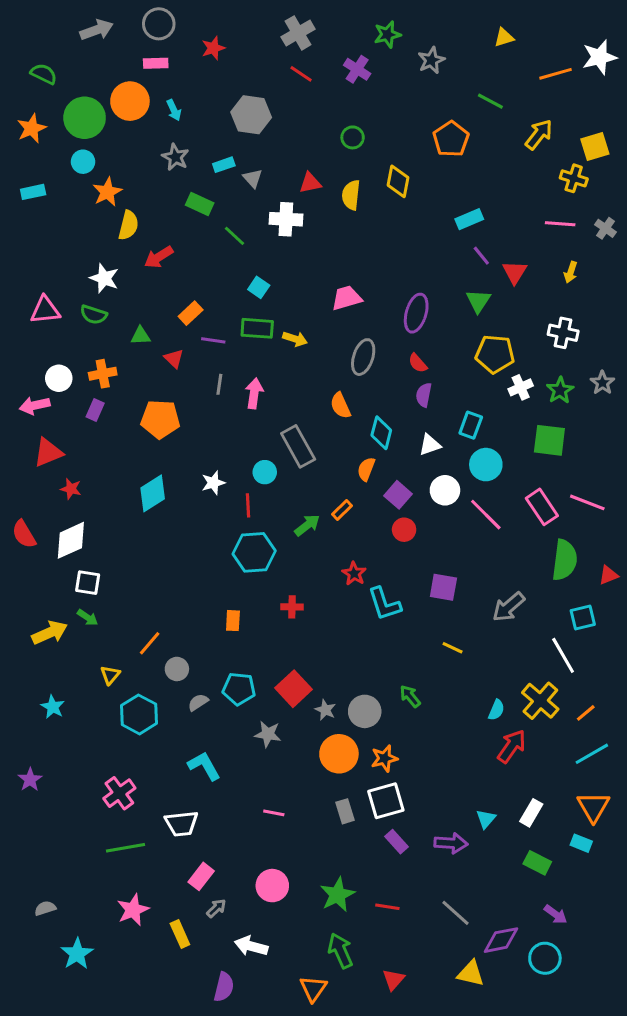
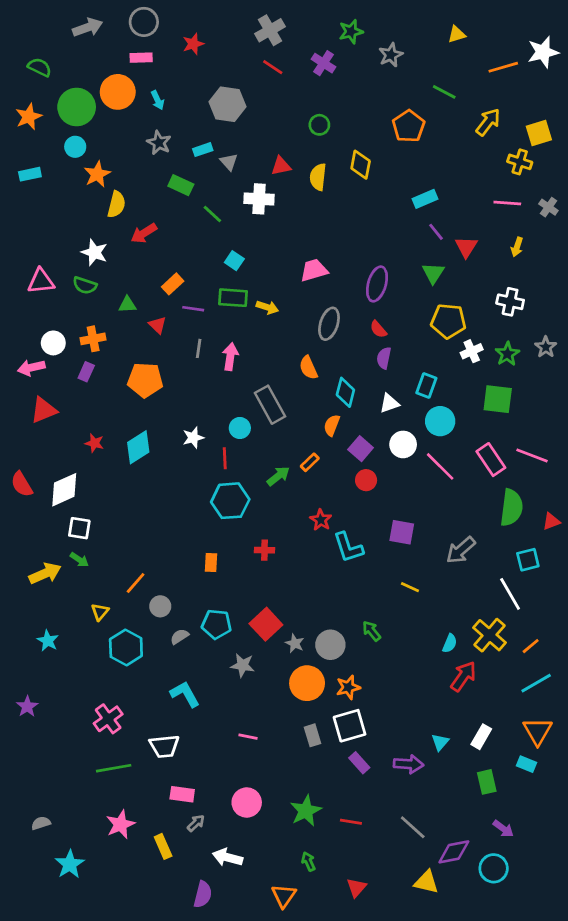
red star: (71, 489) -> (94, 443), moved
green rectangle: (537, 863) -> (487, 782), turned 50
pink rectangle: (201, 876) -> (182, 794), turned 60
green arrow: (340, 951) -> (308, 861), size x0.6

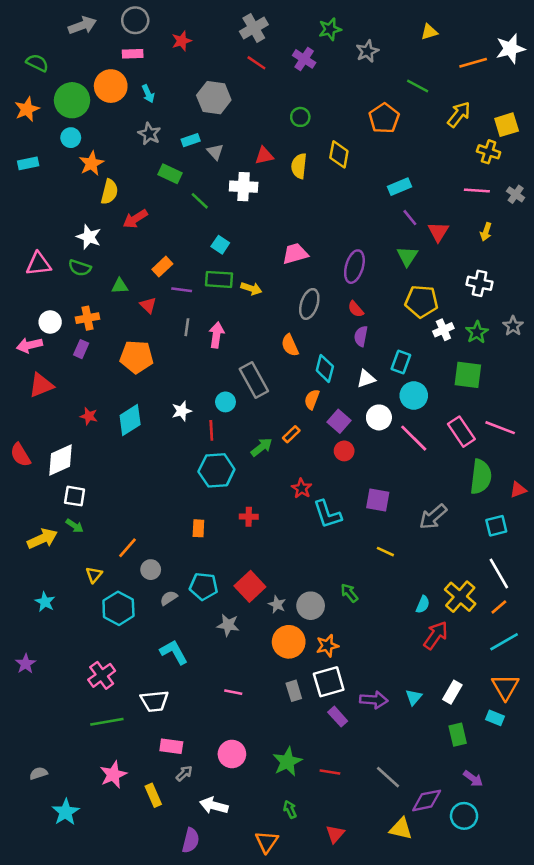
white line: (510, 594) -> (499, 573), moved
purple arrow: (409, 764) -> (374, 700), moved

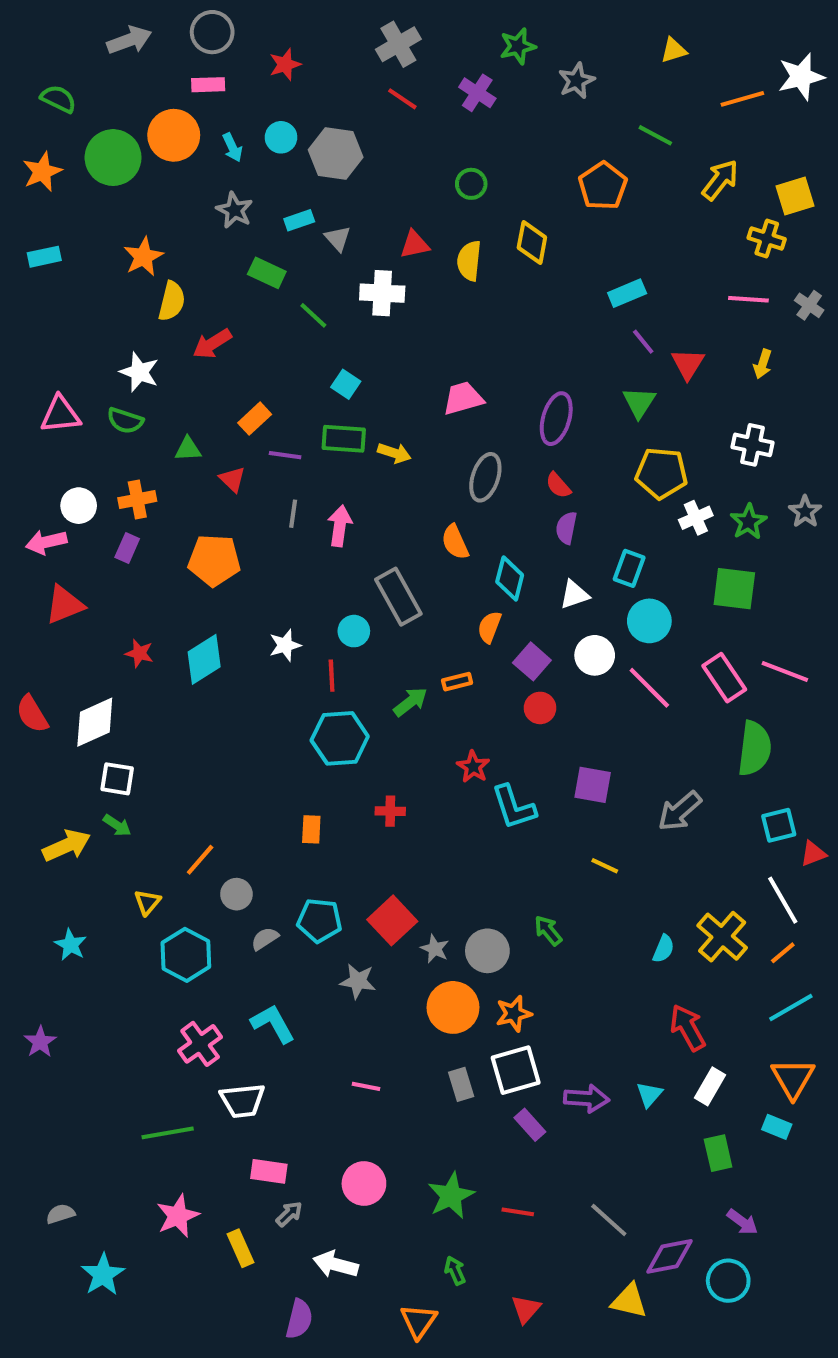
cyan circle: (71, 138) -> (281, 137), moved
orange rectangle: (291, 434) -> (457, 682), turned 30
red triangle: (518, 490) -> (813, 854), moved
red arrow: (436, 635) -> (688, 1028), moved, turned -64
pink cross: (102, 675) -> (200, 1044), moved

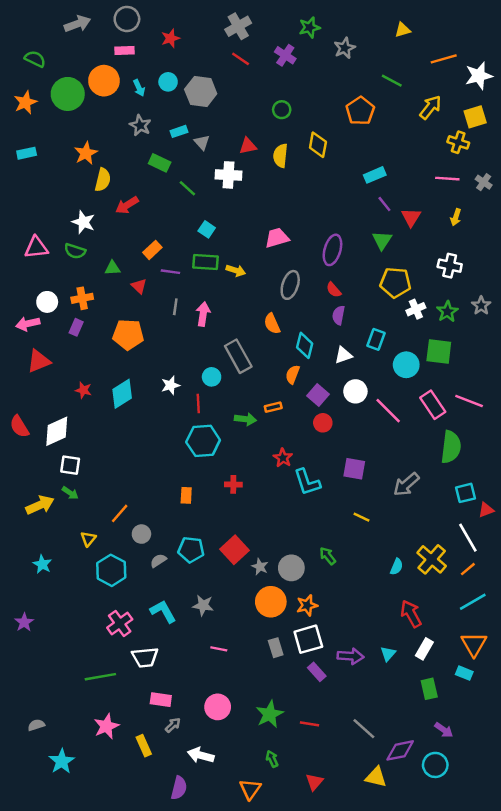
white star: (801, 77) -> (479, 76), moved
cyan circle: (649, 621) -> (406, 365), moved
green arrow: (411, 702) -> (245, 419), turned 45
gray star: (358, 981) -> (203, 605), moved

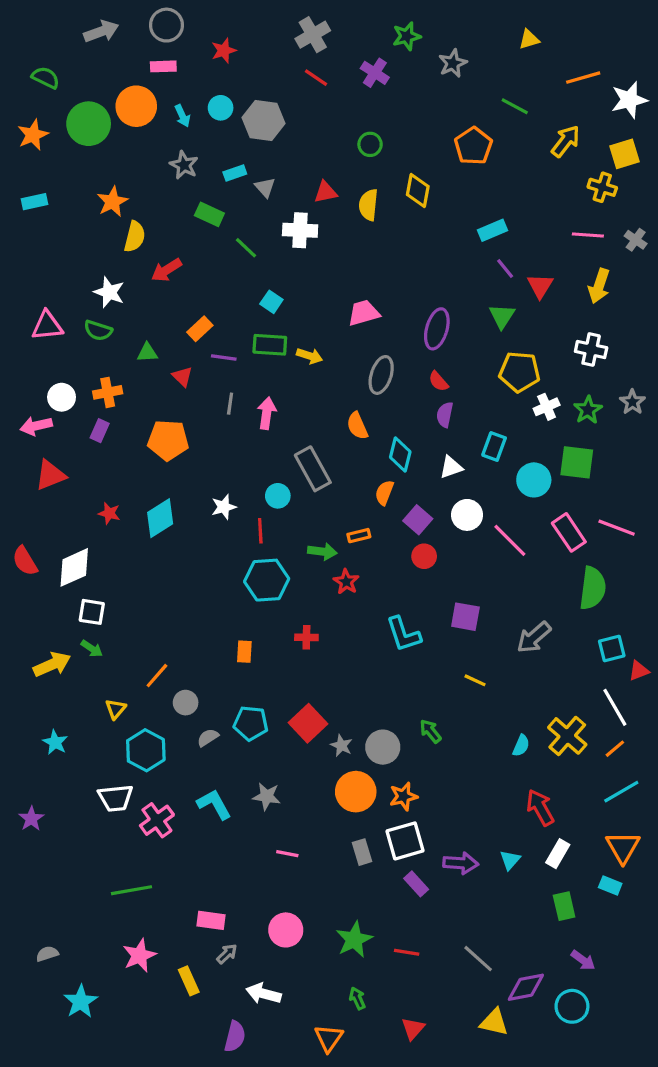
yellow arrow: (456, 217) -> (599, 286), size x1.5
red star: (283, 458) -> (346, 582), moved
white trapezoid: (145, 657) -> (116, 798), moved

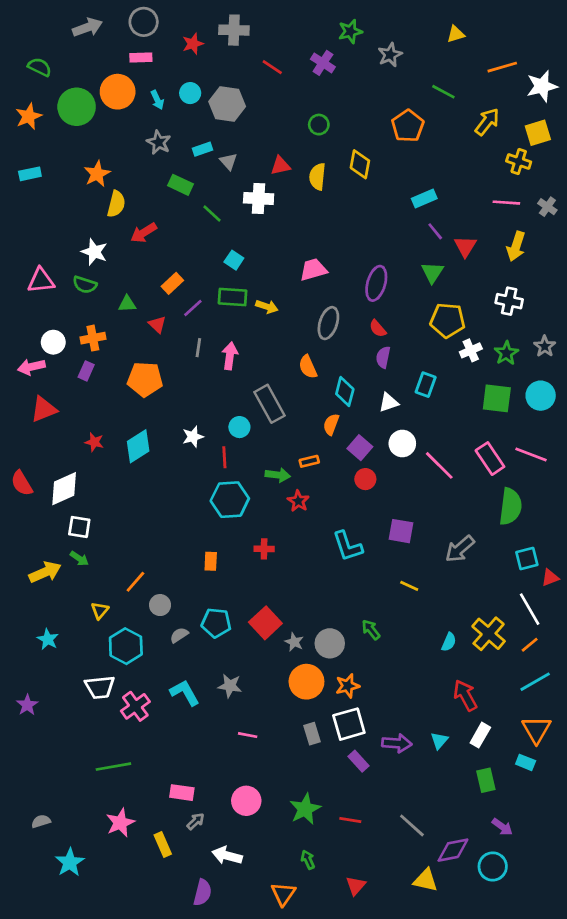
gray cross: (313, 35) -> (234, 30), moved, turned 32
purple line: (224, 357) -> (193, 308), turned -50
cyan circle: (534, 480) -> (541, 396), moved

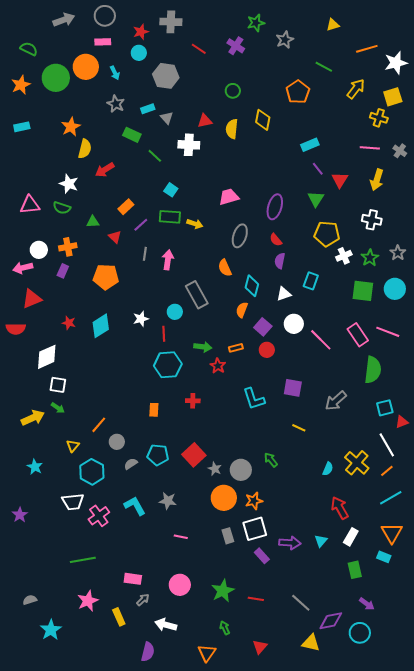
cyan circle: (190, 93) -> (139, 53), moved
orange rectangle: (309, 461) -> (236, 348), moved
red semicircle: (22, 483) -> (16, 329), moved, turned -60

